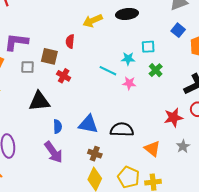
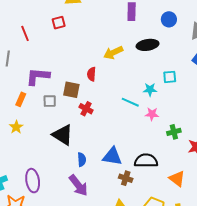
green cross: (156, 70) -> (174, 132), moved, turned 32
black triangle: (39, 101) -> (63, 135), turned 40
brown cross: (95, 154) -> (126, 178), moved

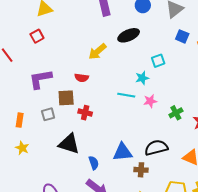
red semicircle: (91, 74) -> (82, 78), turned -72
purple L-shape: (38, 76) -> (40, 79), moved

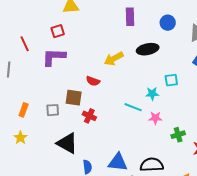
purple L-shape: (40, 79) -> (54, 57), moved

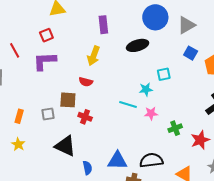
purple rectangle: (130, 17) -> (103, 25), moved
blue circle: (168, 23) -> (155, 17), size x1.6
yellow arrow: (114, 59) -> (94, 56), moved, turned -36

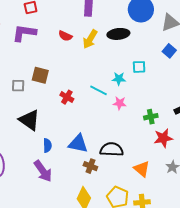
yellow arrow: (94, 56) -> (90, 39), moved
red semicircle: (86, 82) -> (65, 36), moved
red cross: (85, 117) -> (67, 97), moved
green cross: (175, 128) -> (151, 117), moved

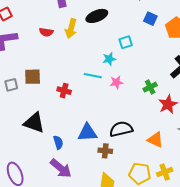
gray square: (18, 86) -> (11, 85), moved

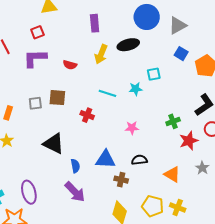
red semicircle: (46, 32) -> (70, 65), moved
cyan line: (93, 76) -> (107, 93), moved
pink star: (117, 82) -> (132, 128), moved
black semicircle: (121, 129) -> (139, 160), size x0.7
yellow cross: (165, 172) -> (178, 207), turned 35

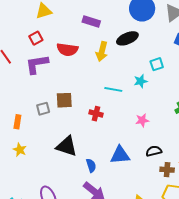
purple rectangle: (95, 23) -> (91, 22), turned -60
red semicircle: (70, 65) -> (67, 49), moved, size x1.5
brown cross: (121, 180) -> (167, 170), moved

